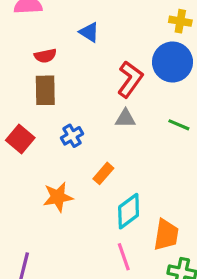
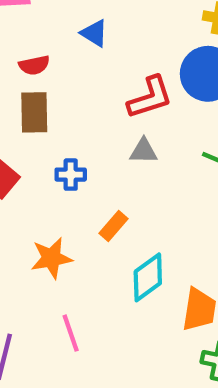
red L-shape: (130, 79) -> (150, 97), turned 36
blue cross: (72, 136) -> (71, 175), turned 30
pink line: (124, 257) -> (71, 333), moved

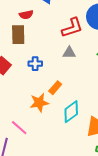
red semicircle: (34, 65) -> (26, 15), moved
orange star: (51, 258) -> (39, 103), moved
pink line: (71, 333) -> (19, 128), moved, turned -30

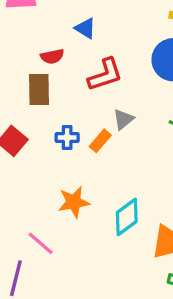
red L-shape: (72, 28) -> (105, 75), moved
gray triangle: (69, 53) -> (123, 119), turned -40
orange rectangle: (55, 88) -> (100, 141), moved

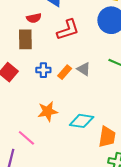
gray triangle: (123, 119) -> (84, 69), moved, turned -48
cyan diamond: (127, 217) -> (82, 121), turned 45

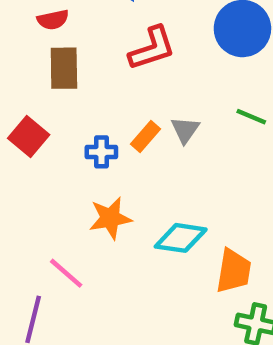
red semicircle: (34, 18) -> (53, 20), moved
gray triangle: (84, 69) -> (185, 130), turned 32
blue cross: (43, 70) -> (101, 152), moved

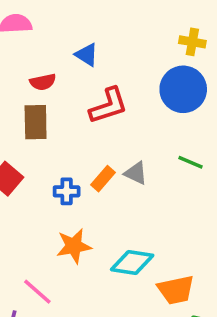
red semicircle: (53, 20) -> (43, 82), moved
gray triangle: (185, 130) -> (136, 173), turned -40
orange trapezoid: (234, 271) -> (176, 290), turned 69

